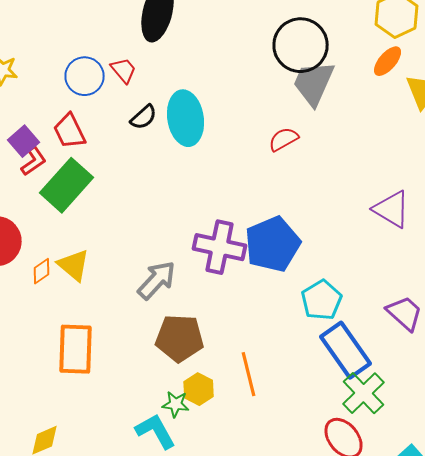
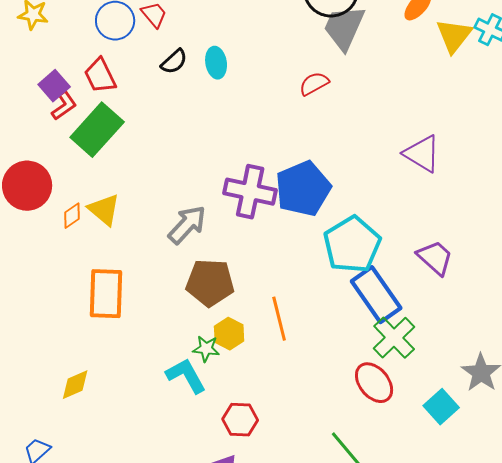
cyan ellipse: (186, 118) -> (216, 63), size x0.6
cyan pentagon: (322, 300) -> (352, 245), size x1.4

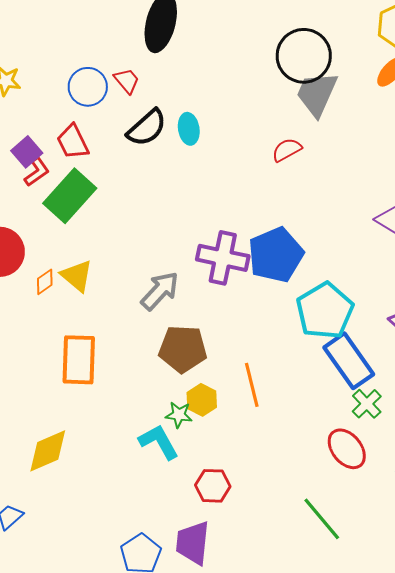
black semicircle: (174, 62) -> (147, 128), size x1.5
green cross: (394, 338) -> (367, 404), size x0.7
yellow diamond: (75, 385) -> (48, 451), size x1.4

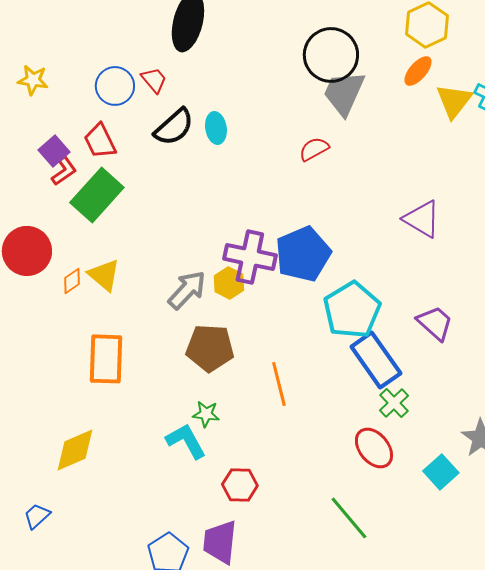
yellow hexagon: (202, 400) -> (229, 283), moved

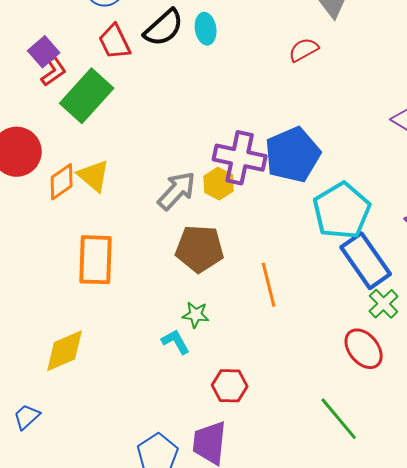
red trapezoid: (100, 141) -> (115, 42), moved
orange diamond: (72, 281) -> (62, 182), size x1.4
cyan L-shape: (186, 441) -> (176, 342), size x0.7

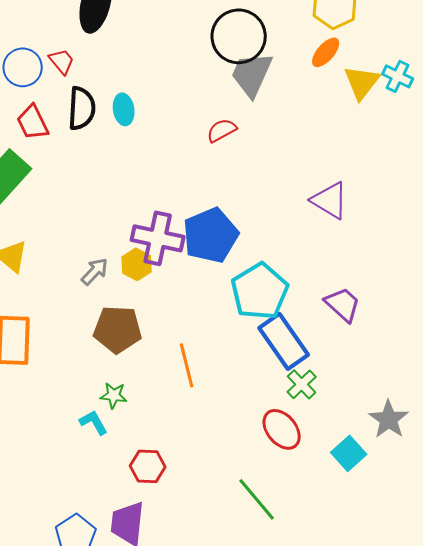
black semicircle: (164, 28) -> (82, 108), turned -45
gray arrow: (177, 191) -> (95, 271), size x0.7

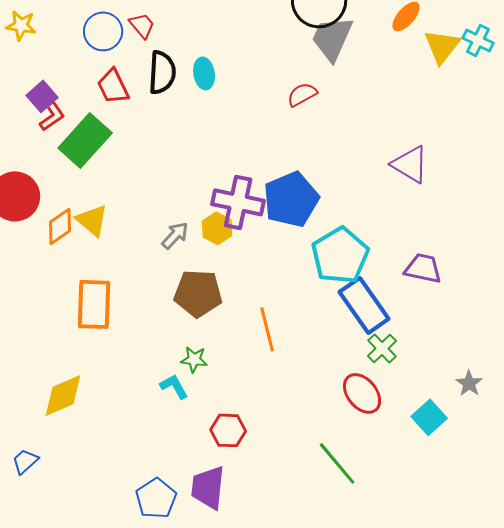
purple trapezoid: (343, 304) -> (423, 268), turned -30
gray star: (389, 419) -> (469, 383), size x0.7

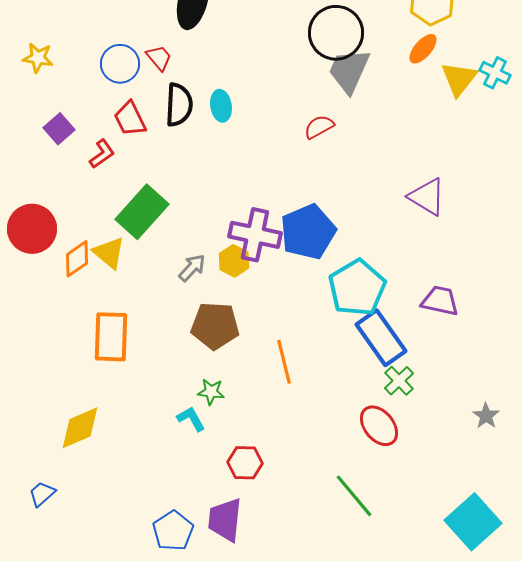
red L-shape: (52, 116) -> (102, 154), moved
green rectangle: (85, 140) -> (142, 212), moved
cyan square: (429, 417) -> (473, 522), moved, size x1.6

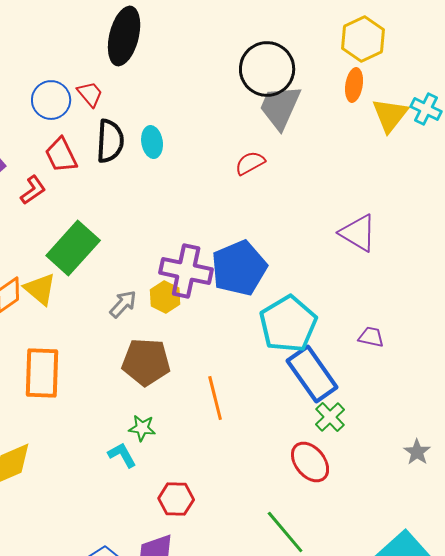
orange ellipse: (423, 49) -> (354, 85), turned -32
purple trapezoid: (440, 301) -> (371, 337), size x0.7

